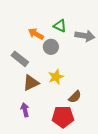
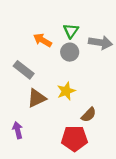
green triangle: (60, 26) -> (71, 31), turned 40
gray circle: (51, 47) -> (70, 52), moved
purple arrow: (25, 110) -> (18, 130), moved

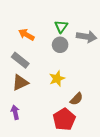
orange arrow: (42, 40) -> (26, 35), moved
brown triangle: (37, 98) -> (20, 83), moved
red pentagon: (74, 138) -> (64, 119), turned -30

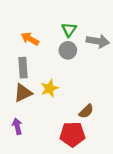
gray rectangle: (20, 60) -> (23, 68), turned 48
yellow star: (57, 79) -> (49, 88), moved
red pentagon: (64, 119) -> (72, 134), turned 30

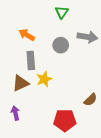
green triangle: (69, 30) -> (62, 12), moved
gray rectangle: (23, 68) -> (31, 61), moved
brown semicircle: (86, 111) -> (90, 100), moved

